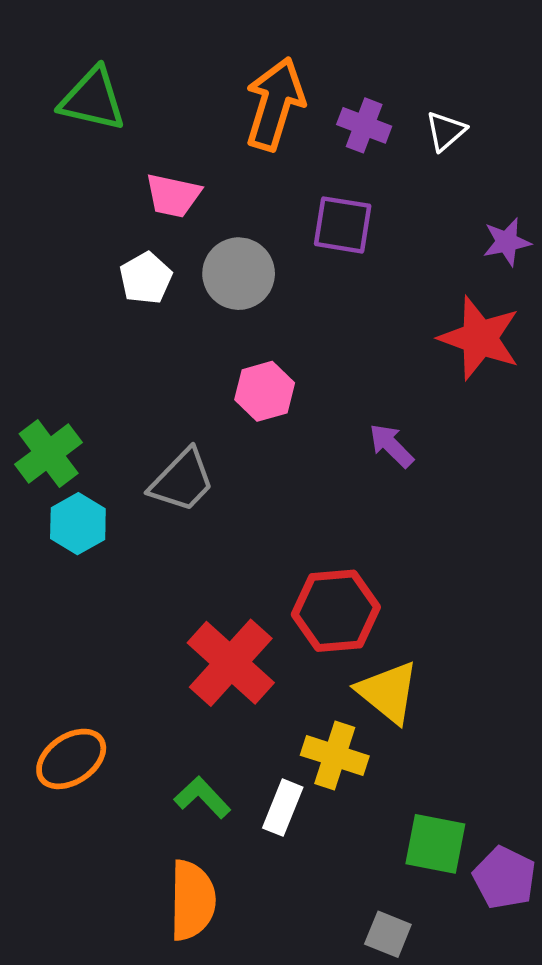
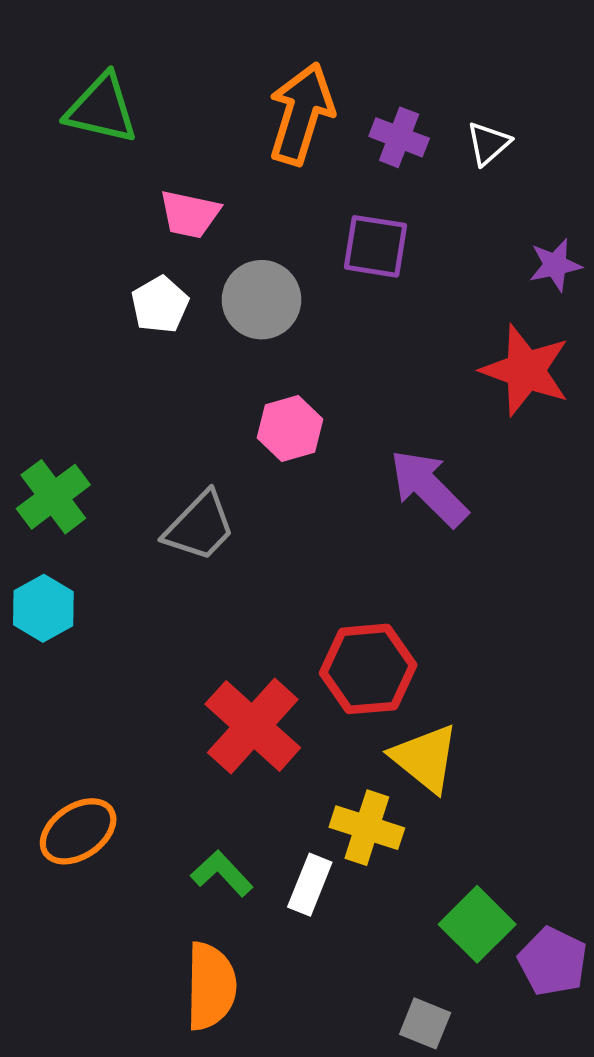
purple arrow: (391, 446) -> (429, 488), size x1.6
cyan hexagon: (78, 524) -> (43, 608), moved
green square: (435, 844) -> (477, 924), turned 34

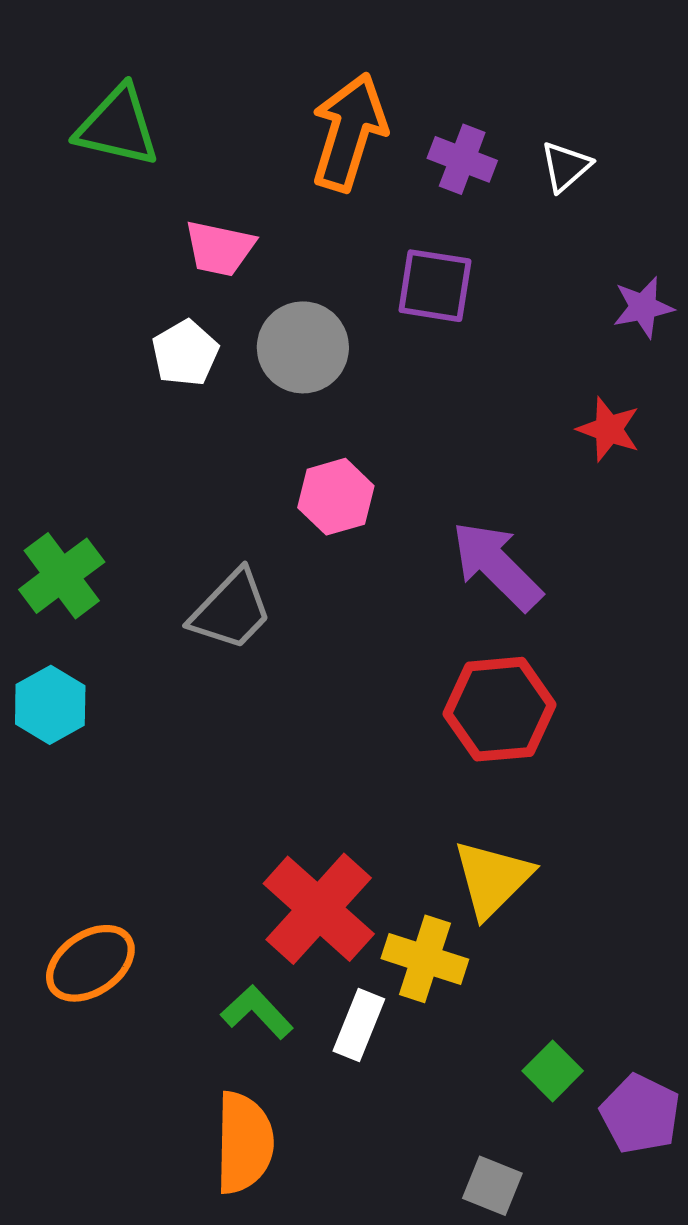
red star: (525, 370) -> (609, 429), size x0.6
red hexagon: (368, 669) -> (500, 709), moved
red cross: (253, 726) -> (319, 909), moved
yellow triangle: (425, 758) -> (492, 879), turned 36
green square: (477, 924) -> (553, 1071), size x0.7

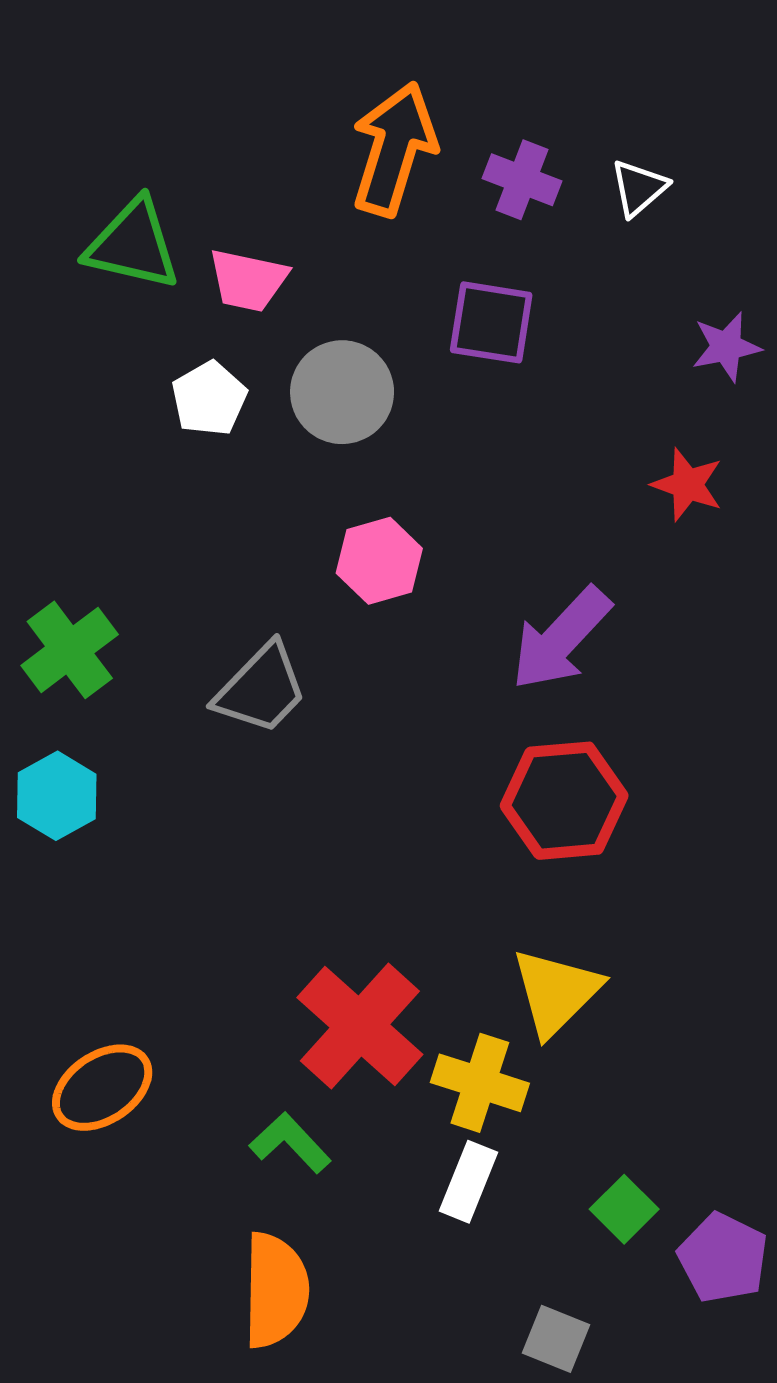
green triangle: (118, 126) -> (133, 245), moved
purple arrow: (497, 566) -> (561, 639), turned -92
white rectangle: (359, 1025) -> (469, 1182), moved

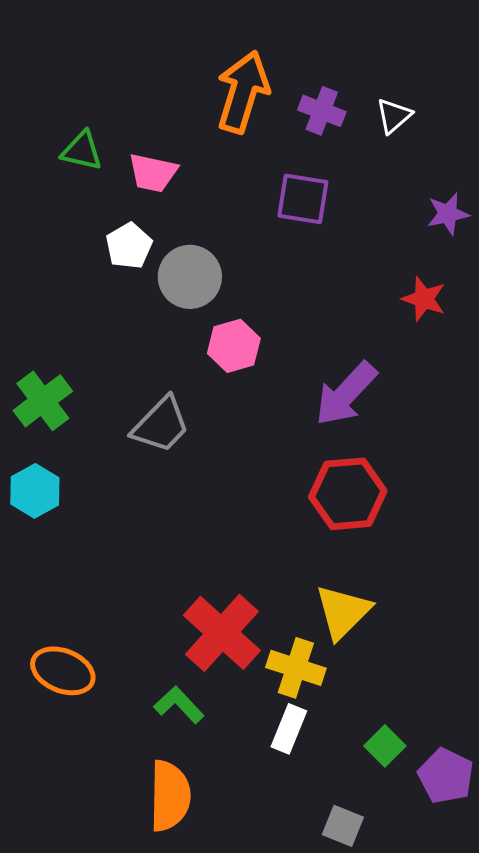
green triangle: (133, 245) -> (82, 151), size x0.7
gray circle: (342, 392) -> (190, 277), moved
orange ellipse: (102, 1088) -> (63, 671), turned 56

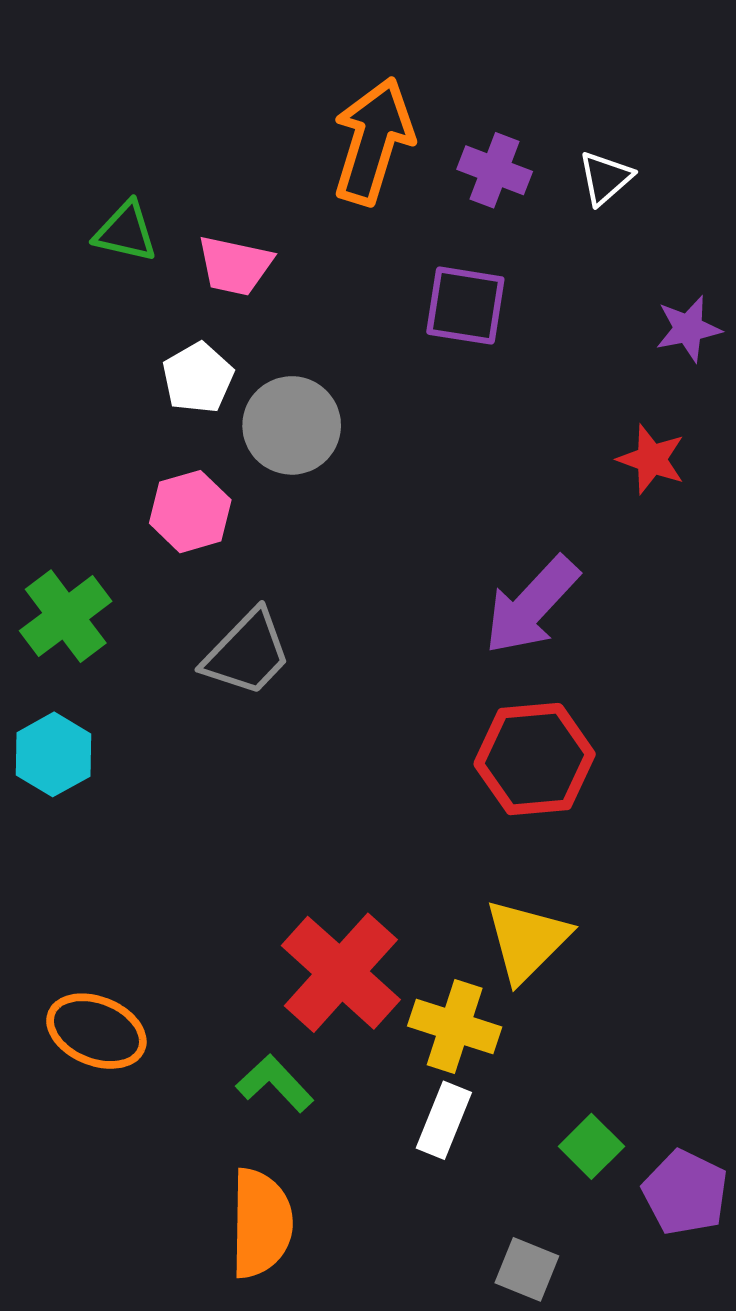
pink hexagon: (234, 346) -> (190, 512), moved

